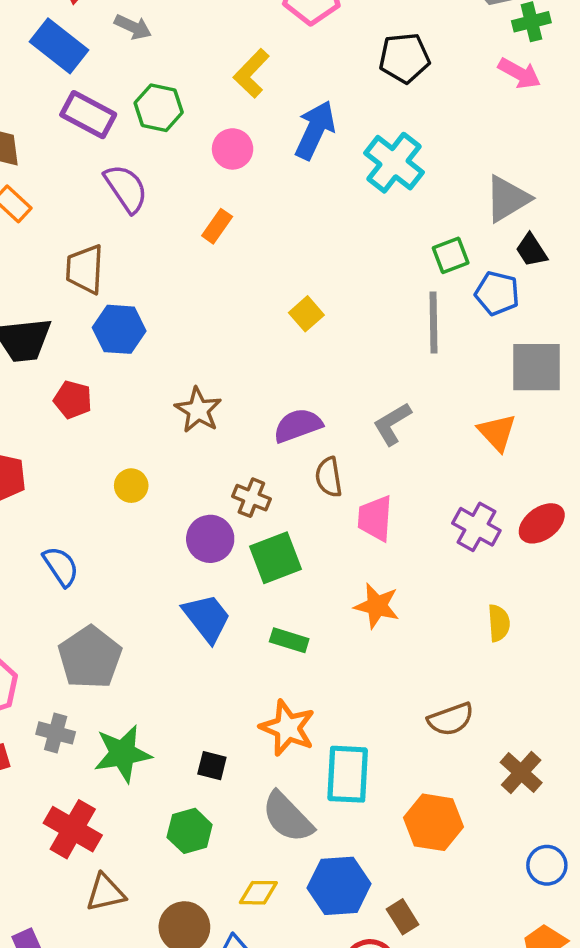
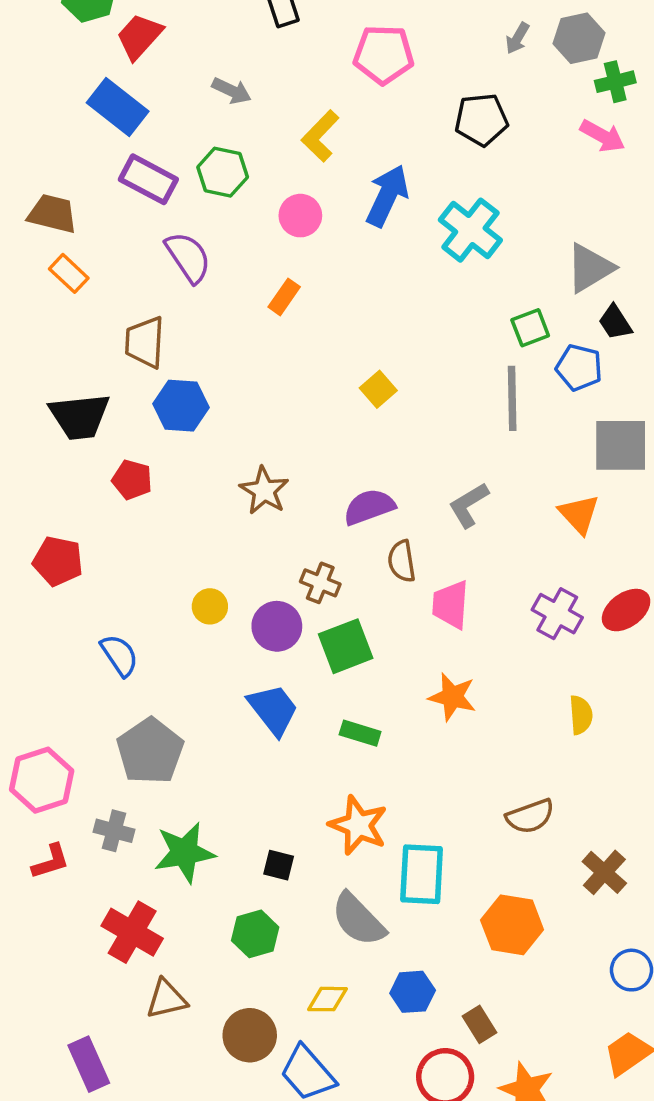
gray arrow: (133, 27) -> (232, 91), moved
yellow circle: (131, 486) -> (210, 606), moved
blue hexagon: (339, 886) -> (413, 992), size x0.7

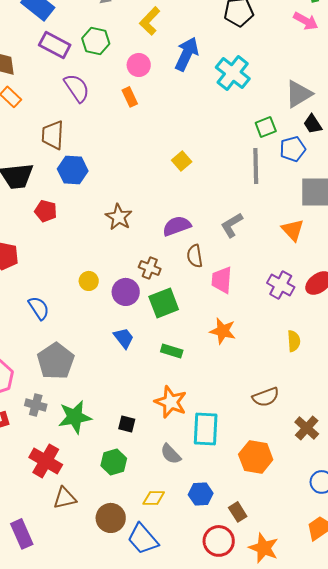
orange rectangle: (284, 297) -> (130, 97), moved, turned -60
blue pentagon: (579, 368) -> (293, 149), turned -30
blue trapezoid: (273, 710) -> (124, 338), size x0.7
gray semicircle: (358, 919) -> (171, 454), size x0.7

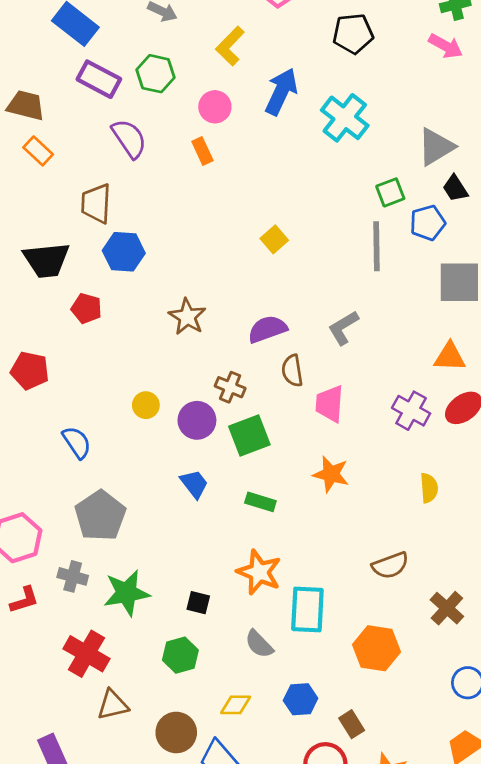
orange triangle: (293, 230) -> (450, 357), moved, turned -45

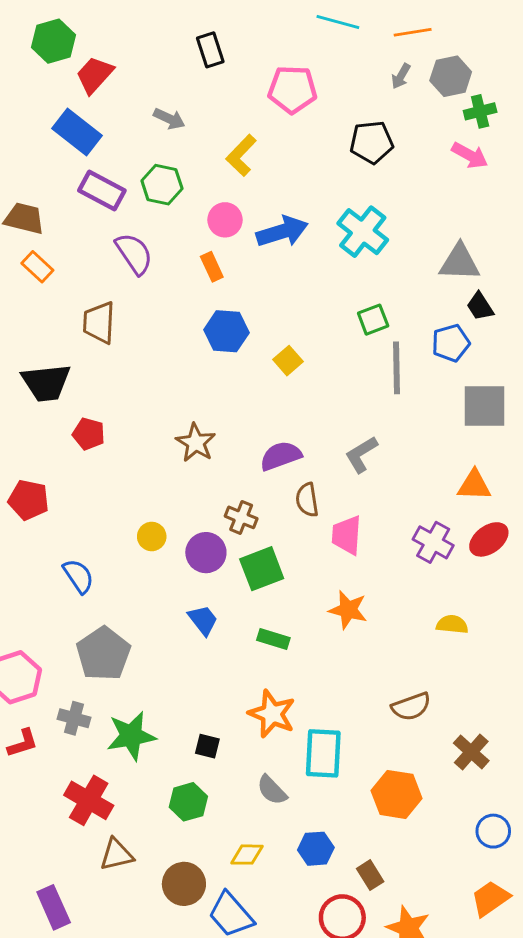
blue arrow: (281, 92) -> (282, 232), moved, turned 48
gray triangle: (436, 147) -> (460, 262), turned 33
green square: (390, 192) -> (373, 320), moved
blue hexagon: (124, 252) -> (226, 331), moved
yellow semicircle: (429, 488) -> (452, 624), turned -80

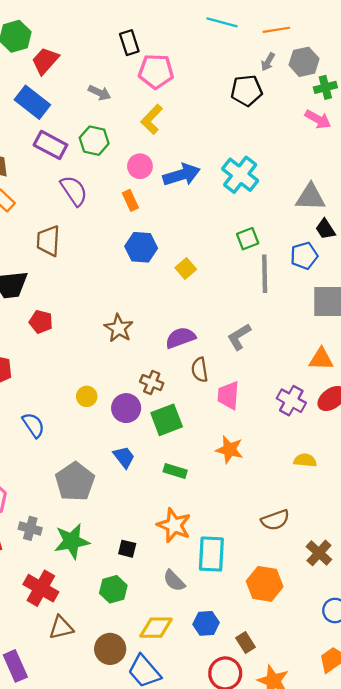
pink pentagon: (292, 89) -> (156, 71), moved
black pentagon: (372, 142) -> (247, 91), moved
gray pentagon: (103, 654) -> (75, 482), moved
yellow diamond: (247, 855) -> (156, 628), size x1.4

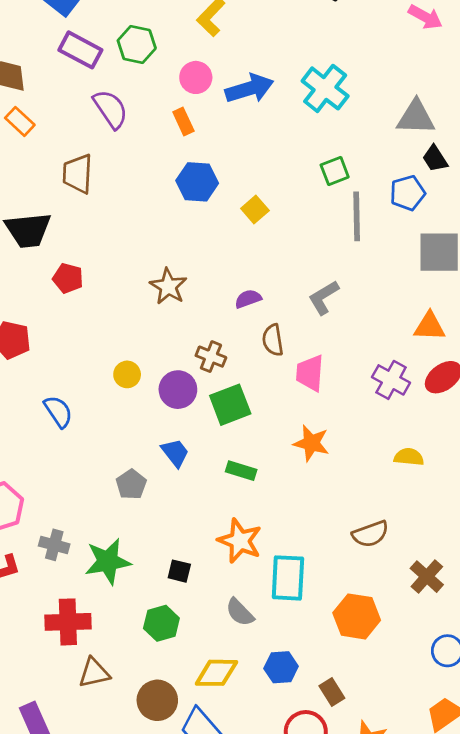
purple semicircle: (180, 338) -> (248, 299), size x0.7
gray pentagon: (75, 482) -> (131, 484), moved, size x0.6
red cross: (41, 588) -> (68, 622), turned -32

